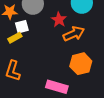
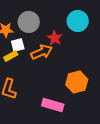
orange arrow: (74, 34) -> (42, 52), moved

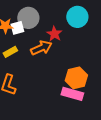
white square: (18, 45) -> (17, 28), moved
pink rectangle: (53, 105) -> (72, 94), moved

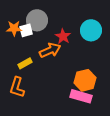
cyan circle: (77, 17) -> (91, 30), moved
yellow rectangle: (10, 52) -> (25, 63), moved

